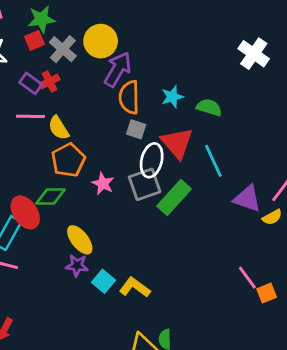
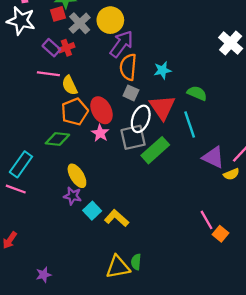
green semicircle: (209, 107) -> (197, 93), moved
red ellipse: (25, 212) -> (102, 110), moved
orange square: (267, 293) -> (221, 234), turned -35

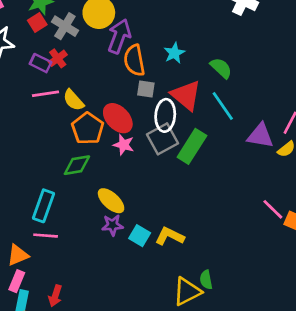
green semicircle: (197, 93) -> (221, 68), turned 36

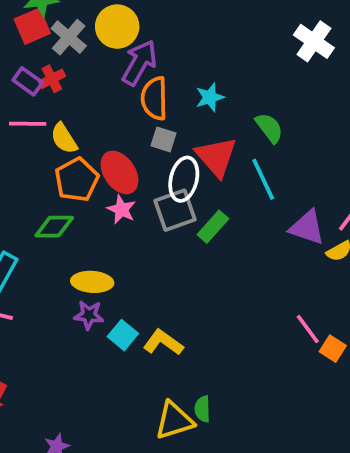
red square: (37, 23) -> (32, 26), size x1.4
green rectangle: (192, 146) -> (213, 227), size x0.7
yellow ellipse: (111, 201) -> (92, 282), turned -48

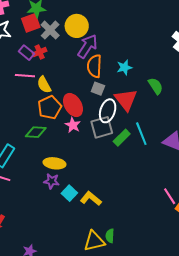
cyan line: (263, 179) -> (141, 134), moved

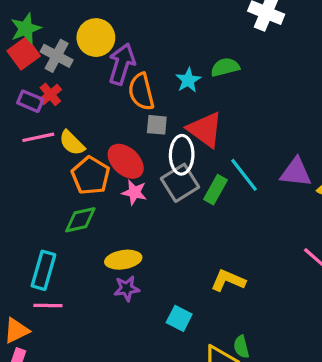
green semicircle: (156, 86) -> (225, 67), moved, turned -54
cyan square: (69, 193) -> (179, 318), moved
yellow L-shape: (91, 199) -> (228, 281), moved

